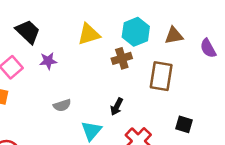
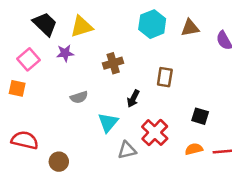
yellow triangle: (89, 34) -> (82, 27), moved
brown cross: (122, 58) -> (113, 63), moved
brown rectangle: (161, 76) -> (165, 77), moved, size x0.7

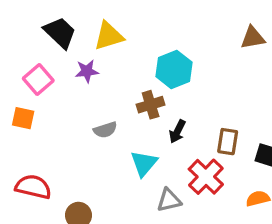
cyan hexagon: (152, 24) -> (174, 69), moved
brown cross: (113, 63) -> (151, 105), moved
brown rectangle: (165, 77) -> (228, 142), moved

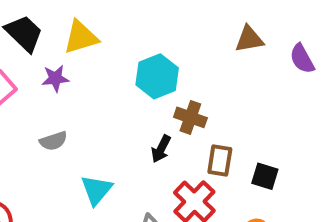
brown cross: (151, 105) -> (190, 117), moved, turned 36
gray semicircle: (105, 130) -> (53, 141), moved
cyan triangle: (144, 163) -> (96, 190), moved

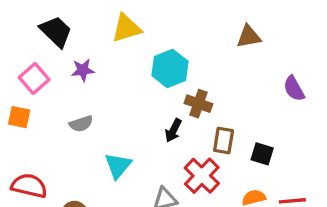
yellow triangle: (81, 37) -> (126, 28), moved
purple semicircle: (302, 59) -> (294, 89), moved

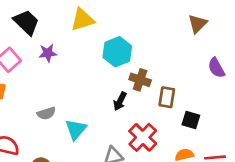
brown triangle: (249, 37) -> (198, 24), moved, turned -35
gray semicircle: (81, 124) -> (46, 113), moved
brown rectangle: (224, 140) -> (167, 97), moved

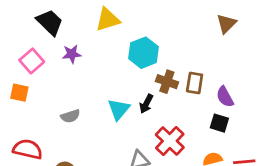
purple semicircle: (216, 68) -> (225, 97), moved
brown rectangle: (167, 97) -> (195, 83), moved
cyan triangle: (76, 129) -> (119, 109), moved

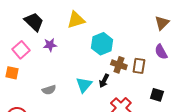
purple semicircle: (225, 97) -> (161, 52), moved

